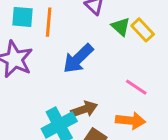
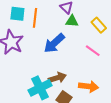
green triangle: (121, 27) -> (72, 21), moved, turned -40
pink line: (136, 87) -> (93, 51), moved

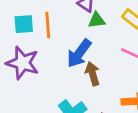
brown arrow: (57, 78) -> (93, 74), moved, turned -78

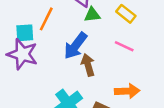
cyan square: (24, 24) -> (25, 33), moved
orange line: (48, 25) -> (46, 19), turned 30

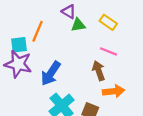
blue arrow: (76, 46) -> (51, 73), moved
brown arrow: (88, 65) -> (99, 71), moved

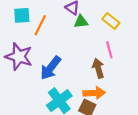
cyan square: (19, 45) -> (22, 15), moved
pink line: (109, 51) -> (109, 50), turned 49
orange arrow: (114, 91) -> (94, 93), moved

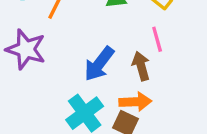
blue arrow: (51, 68) -> (99, 64), moved

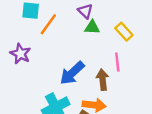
purple star: (26, 49) -> (20, 54), size x0.7

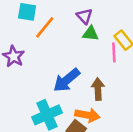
pink line: (117, 62) -> (114, 52), moved

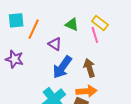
purple triangle: (84, 16) -> (55, 44), moved
green triangle: (90, 34) -> (72, 25), turned 32

